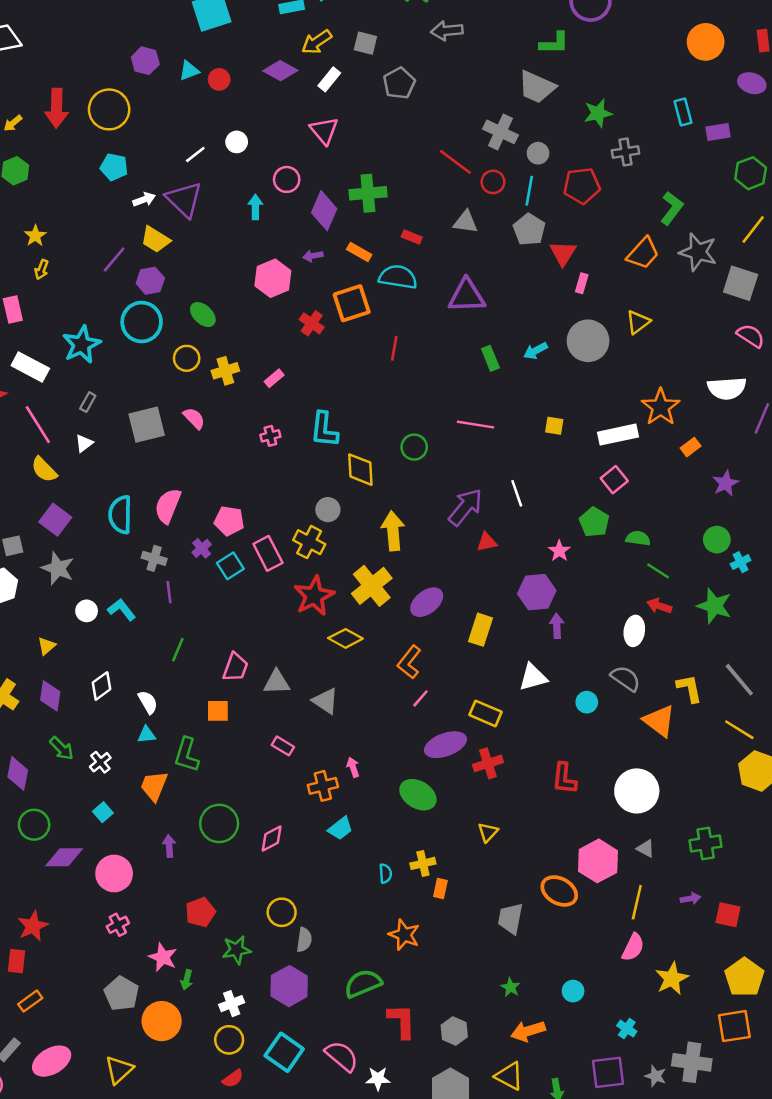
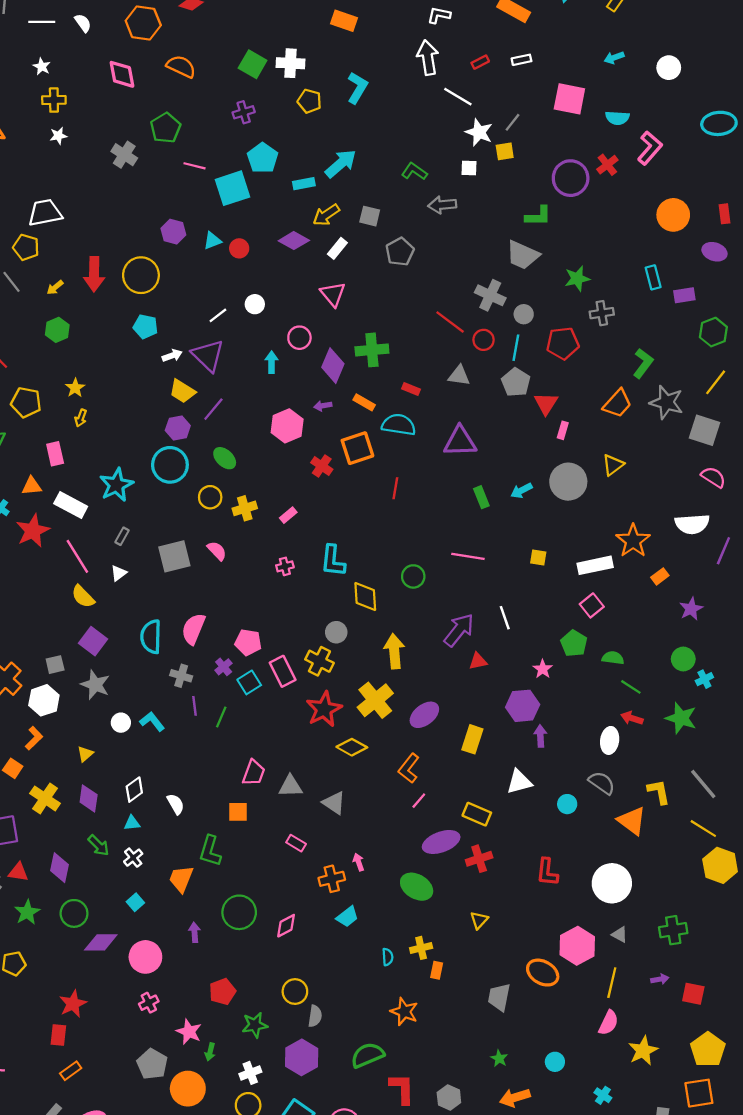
purple line: (114, 259) -> (213, 409), moved
green line: (178, 650) -> (221, 717), moved
cyan triangle: (147, 735) -> (132, 823), moved

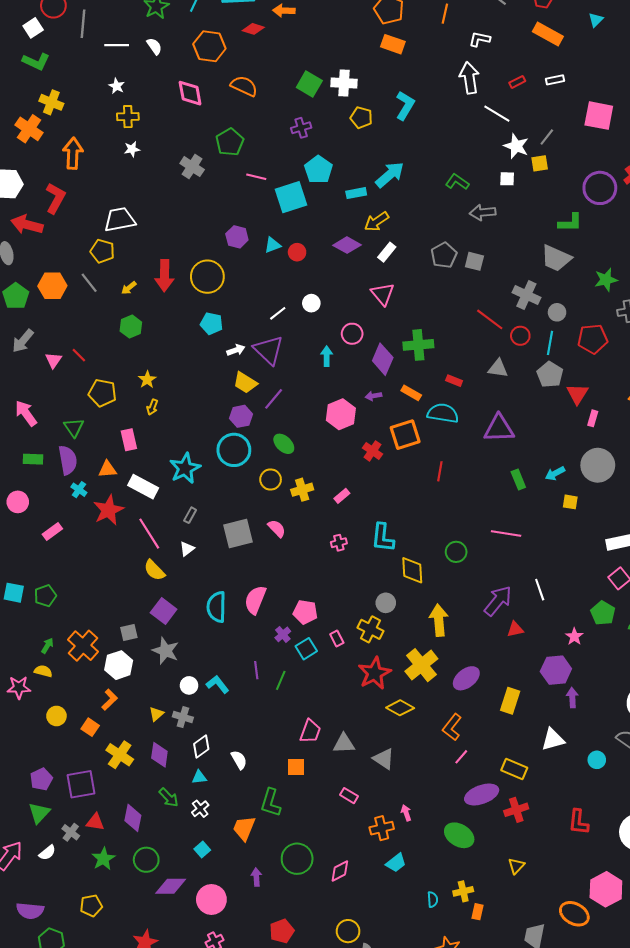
gray square: (370, 216) -> (474, 261), moved
yellow square: (538, 557) -> (570, 502), moved
pink rectangle: (283, 671) -> (337, 639), size x0.6
gray cross: (181, 676) -> (183, 717), moved

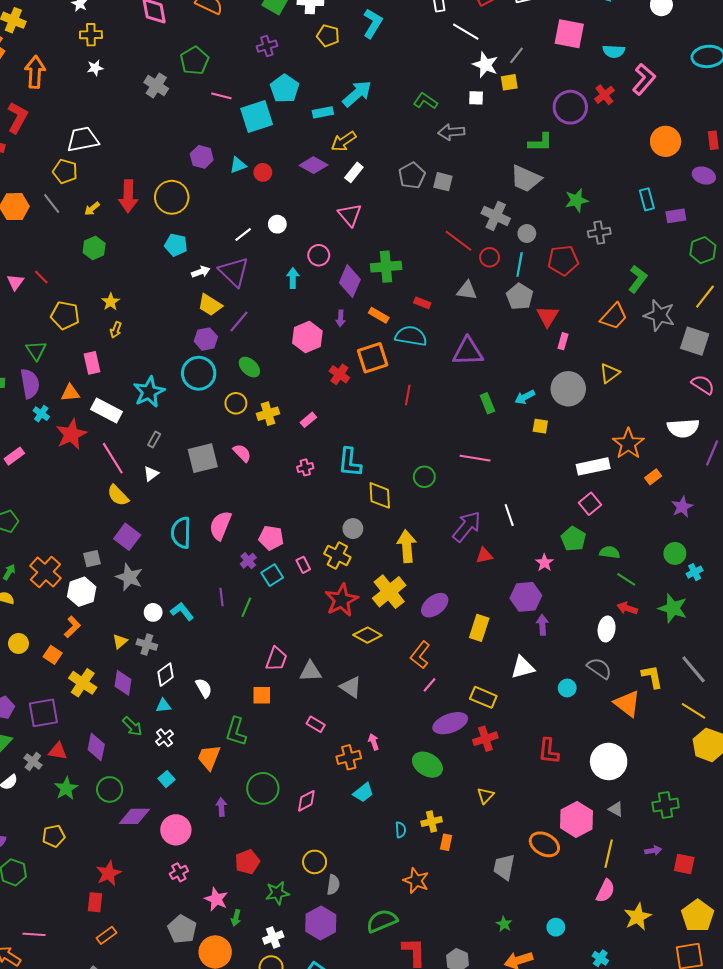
purple arrow: (374, 396) -> (340, 318), turned -77

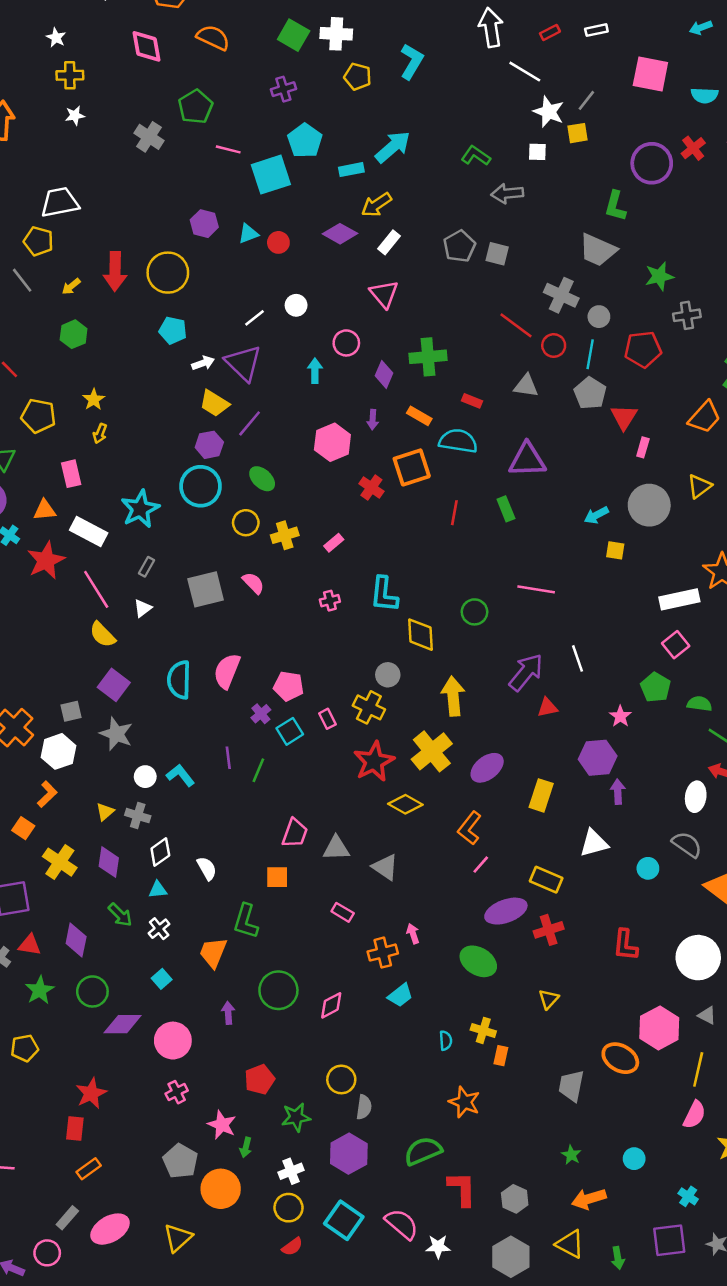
green L-shape: (540, 142) -> (615, 206), turned 105
purple diamond: (350, 281) -> (384, 374), size x0.7
green rectangle: (487, 403) -> (506, 509), moved
yellow cross: (432, 822) -> (483, 1030), turned 30

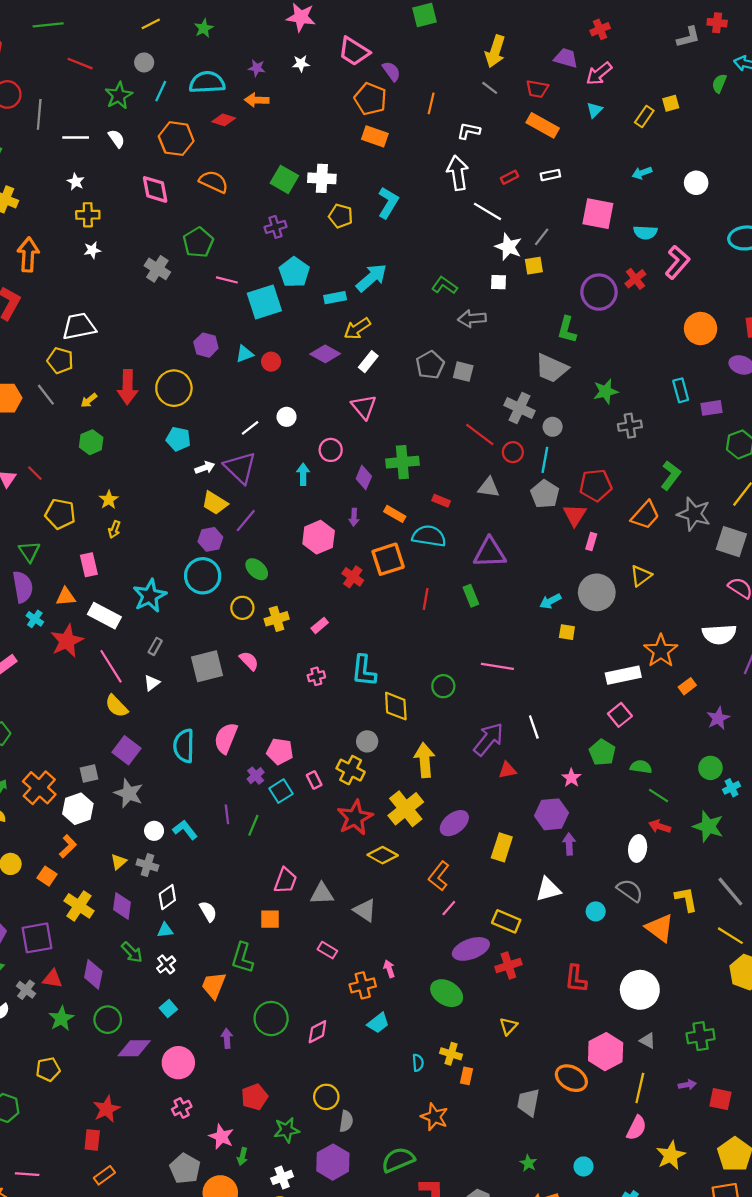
red pentagon: (643, 349) -> (596, 485), moved

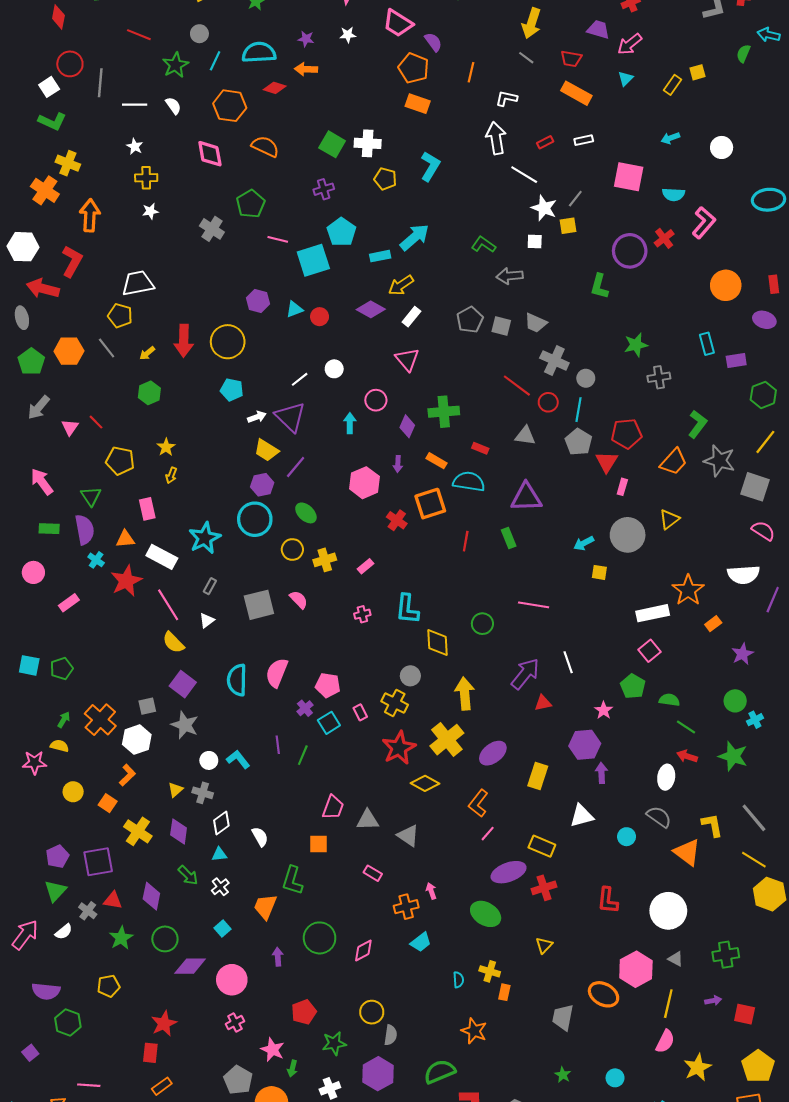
gray trapezoid: (551, 368) -> (536, 323), moved, size x0.7

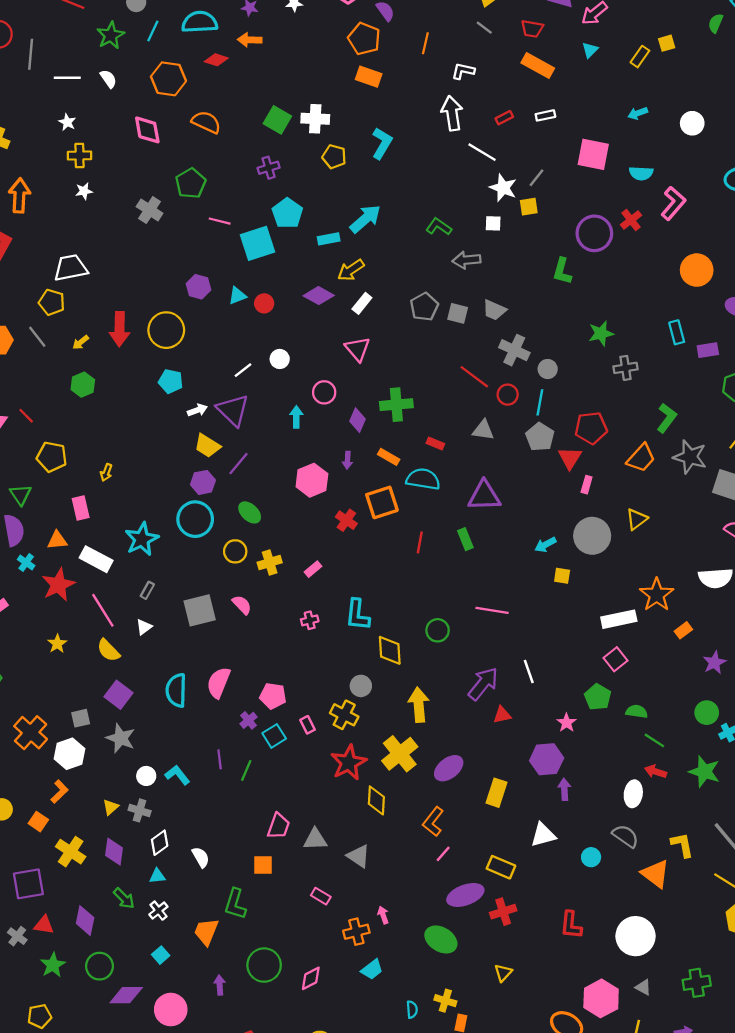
yellow star: (166, 447) -> (57, 644), moved
yellow diamond: (425, 783) -> (376, 800), turned 64

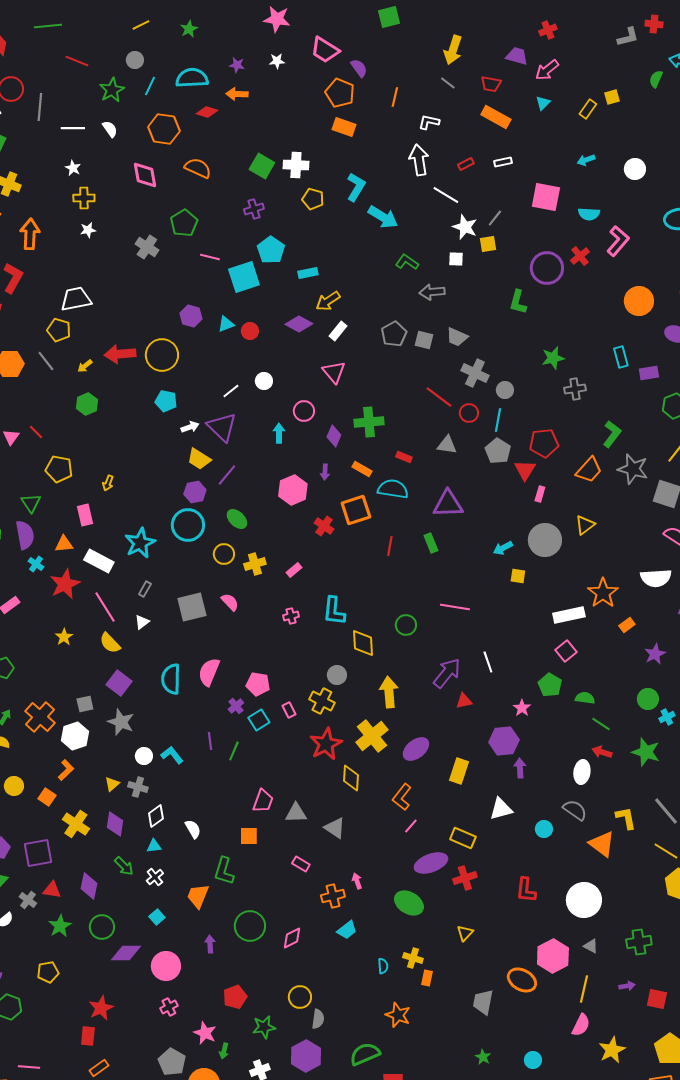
cyan arrow: (365, 219) -> (383, 217), moved, turned 72
red arrow: (120, 329) -> (120, 354), turned 84

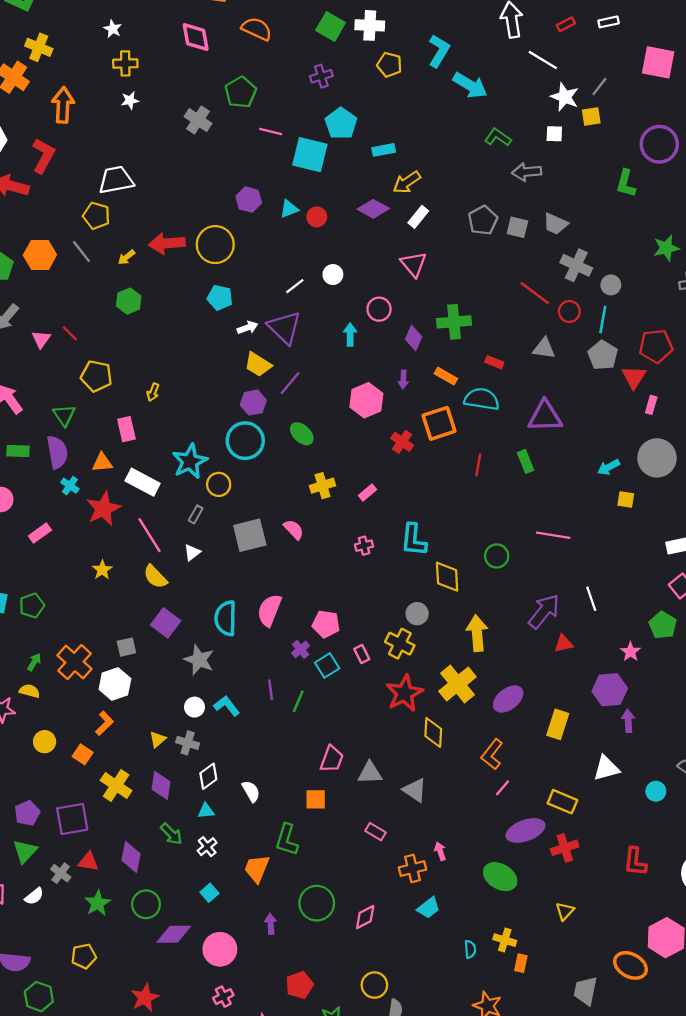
cyan square: (244, 277) -> (310, 155), turned 32
yellow circle: (224, 554) -> (219, 484), moved
gray star: (121, 722) -> (199, 660), moved

